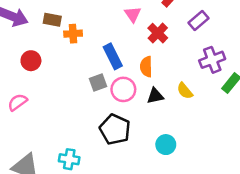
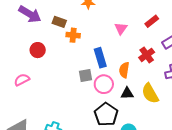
red cross: (158, 33) -> (147, 55), moved
yellow semicircle: (185, 91) -> (150, 93), size x1.5
black pentagon: (115, 129) -> (106, 114), moved

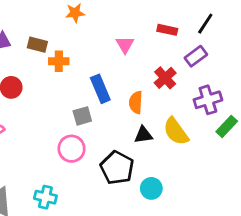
red rectangle: (152, 21) -> (167, 30), turned 56
pink circle: (104, 84) -> (72, 149), moved

